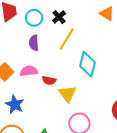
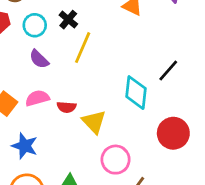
purple semicircle: (34, 43) -> (39, 59), turned -35
cyan diamond: (88, 64) -> (136, 93), moved

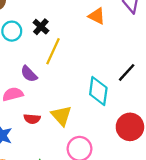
purple semicircle: (39, 59) -> (29, 74), moved
red semicircle: (67, 107) -> (32, 119), moved

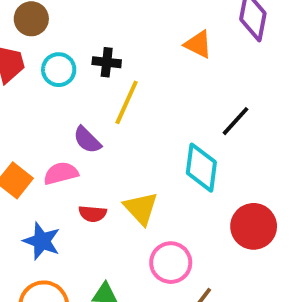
black cross: (41, 27) -> (107, 62), turned -35
black line: (127, 72) -> (235, 121), moved

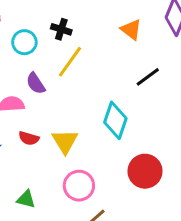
cyan circle: (59, 70) -> (24, 42), moved
black line: (235, 121) -> (148, 77), moved

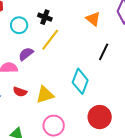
black line: (148, 77) -> (104, 52), turned -30
purple semicircle: (36, 83) -> (26, 54), turned 84
yellow triangle: (65, 141) -> (45, 95), turned 42

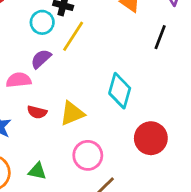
cyan circle: (19, 25) -> (42, 22), moved
black line: (104, 52) -> (160, 37), moved

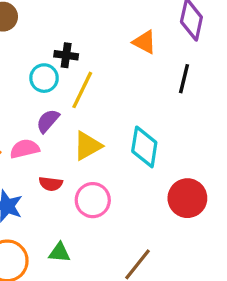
yellow triangle: (72, 113) -> (88, 146), moved
pink circle: (88, 155) -> (93, 200), moved

